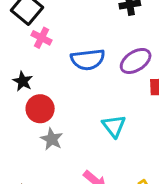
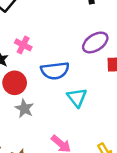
pink cross: (41, 38) -> (23, 45), moved
blue semicircle: (88, 60) -> (55, 71), moved

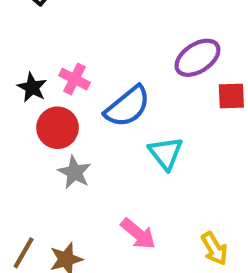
pink cross: (23, 45) -> (74, 79), moved
blue semicircle: (55, 71) -> (127, 107), turned -32

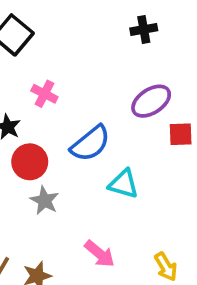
pink cross: (74, 79) -> (44, 94), moved
cyan triangle: (166, 153) -> (124, 184), turned -36

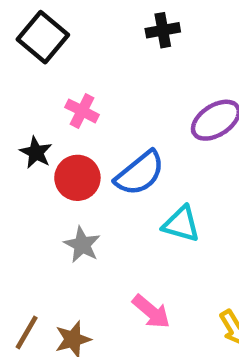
black cross: (144, 29) -> (163, 30), moved
red circle: (30, 162) -> (77, 178), moved

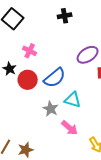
gray star: (82, 245) -> (51, 109), moved
pink arrow: (151, 312) -> (70, 128), moved

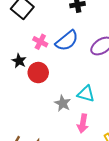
blue semicircle: (55, 78) -> (67, 41), moved
pink arrow: (70, 128) -> (83, 123), turned 60

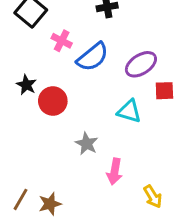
pink cross: (40, 42) -> (62, 41), moved
cyan triangle: (86, 94) -> (129, 111), moved

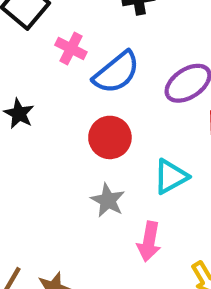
red circle: (53, 101) -> (110, 137), moved
cyan triangle: (129, 111) -> (171, 176), moved, turned -45

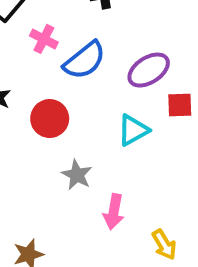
red circle: (110, 137) -> (50, 119), moved
cyan triangle: (171, 176) -> (133, 130), moved

